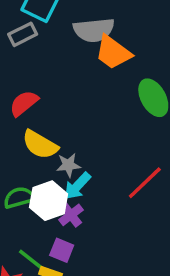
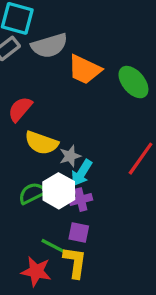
gray semicircle: (94, 30) -> (49, 46), moved
orange trapezoid: (113, 52) -> (85, 70), moved
purple cross: (71, 215) -> (81, 200), turned 35

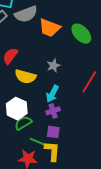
gray star: (70, 156) -> (53, 66), moved
white hexagon: (59, 191) -> (17, 109), moved
green semicircle: (32, 193) -> (23, 123), moved

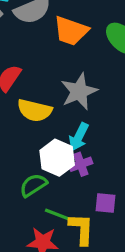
gray star: (53, 66) -> (79, 91), size x1.6
white hexagon: (17, 109) -> (57, 158), moved
purple square: (53, 132) -> (105, 203), moved

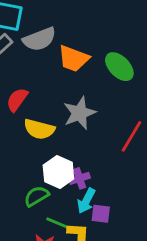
cyan arrow: (79, 137) -> (86, 201), moved

